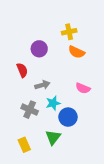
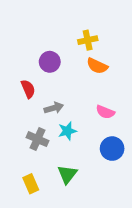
blue circle: (68, 117) -> (112, 149), moved

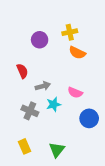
purple circle: (50, 62) -> (40, 40), moved
pink semicircle: (105, 112) -> (75, 93), moved
green triangle: (67, 174) -> (57, 150), moved

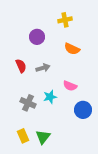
yellow cross: (70, 32) -> (65, 20), moved
gray arrow: (43, 86) -> (43, 68), moved
green triangle: (57, 150) -> (43, 137), moved

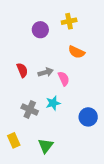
purple circle: (37, 37) -> (40, 30), moved
pink semicircle: (70, 86) -> (64, 79), moved, turned -136
yellow rectangle: (23, 136) -> (14, 140), moved

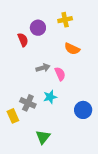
red semicircle: (22, 70) -> (23, 40), moved
yellow rectangle: (14, 140) -> (13, 116), moved

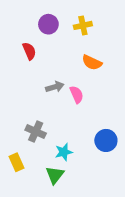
purple circle: (38, 28) -> (48, 24), moved
cyan star: (50, 97) -> (64, 152), moved
yellow rectangle: (13, 116) -> (16, 162), moved

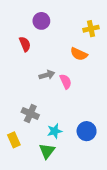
yellow cross: (83, 25) -> (91, 29), moved
blue circle: (106, 140) -> (87, 131), moved

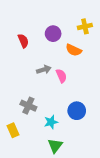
purple circle: (41, 21) -> (53, 34), moved
blue circle: (87, 131) -> (77, 111), moved
green triangle: (47, 151) -> (55, 146), moved

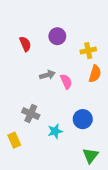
yellow cross: (85, 26) -> (88, 51), moved
orange semicircle: (74, 50) -> (95, 74), moved, turned -98
green triangle: (55, 146) -> (90, 156), moved

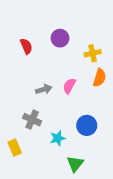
gray arrow: (47, 75) -> (44, 89), moved
pink semicircle: (66, 82) -> (69, 86), turned -128
green triangle: (90, 156) -> (75, 164), moved

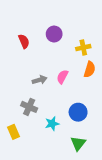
green triangle: (75, 164) -> (78, 143), moved

